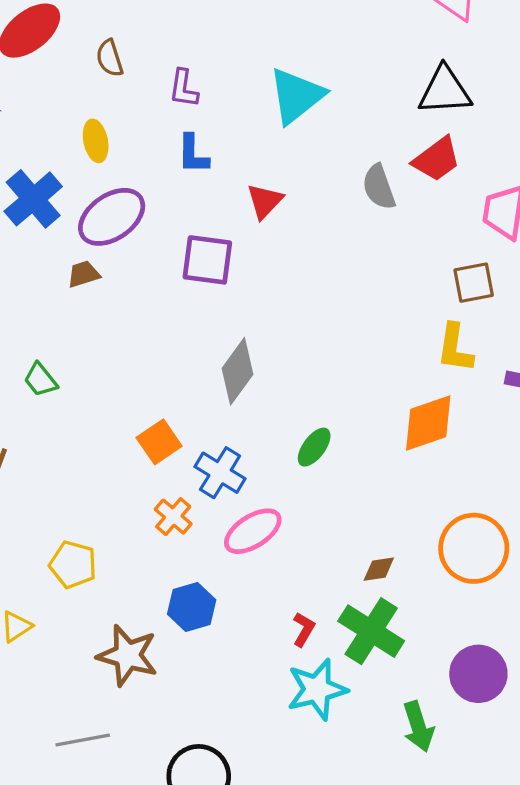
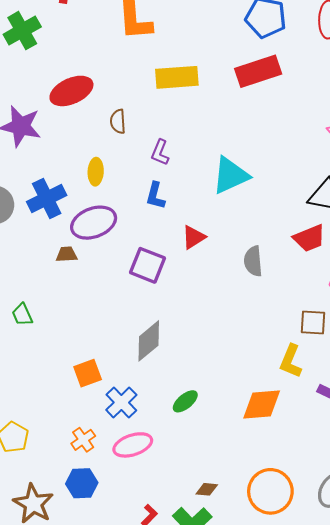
gray semicircle: (379, 187) -> (253, 261), moved
orange cross: (173, 517) -> (83, 440), moved

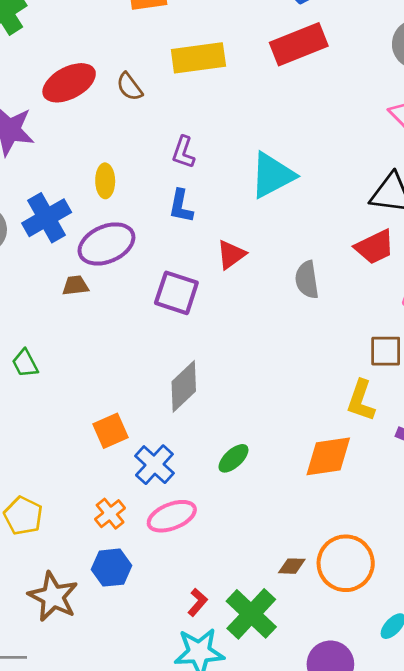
brown semicircle: (118, 121) -> (129, 87), moved, turned -30
brown diamond: (207, 489) -> (292, 566), moved

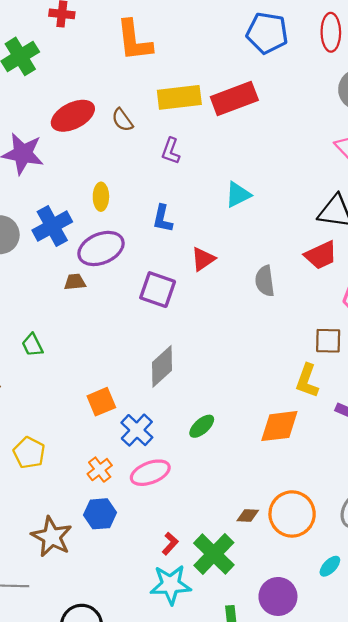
red rectangle: (299, 44) -> (234, 98), moved
purple L-shape: (183, 152) -> (171, 151), moved
cyan triangle: (272, 175) -> (238, 195), size x0.7
yellow pentagon: (23, 516) -> (29, 453), moved

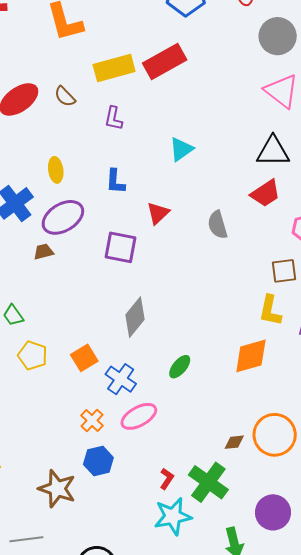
yellow pentagon: (29, 453) -> (33, 355), moved

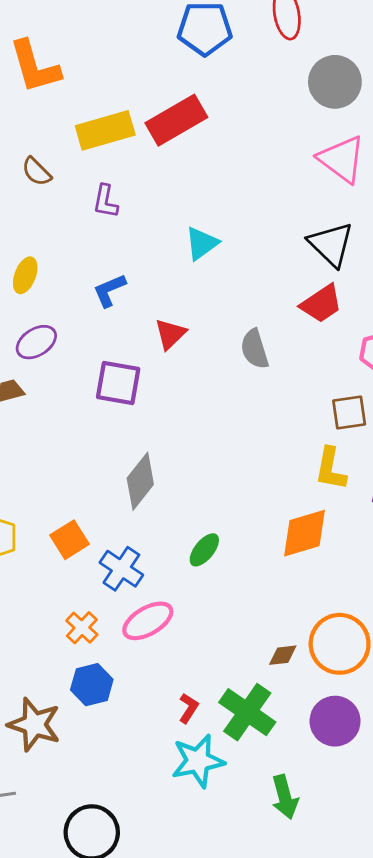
black triangle: (273, 151) -> (331, 244), turned 45
yellow ellipse: (56, 170) -> (25, 275), turned 30
blue L-shape: (115, 182) -> (109, 290), turned 64
purple ellipse: (63, 217) -> (36, 342), size x0.7
purple circle: (273, 512) -> (335, 721), moved

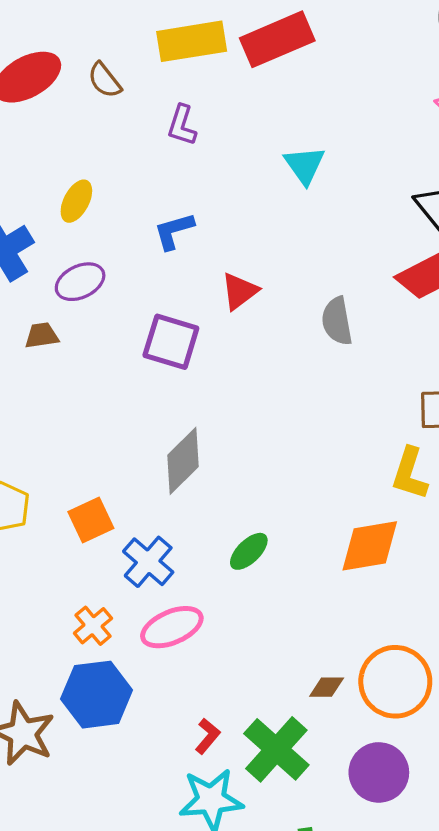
cyan triangle: (202, 243) -> (305, 165), moved, turned -36
blue hexagon: (92, 685) -> (97, 695), size x1.4

